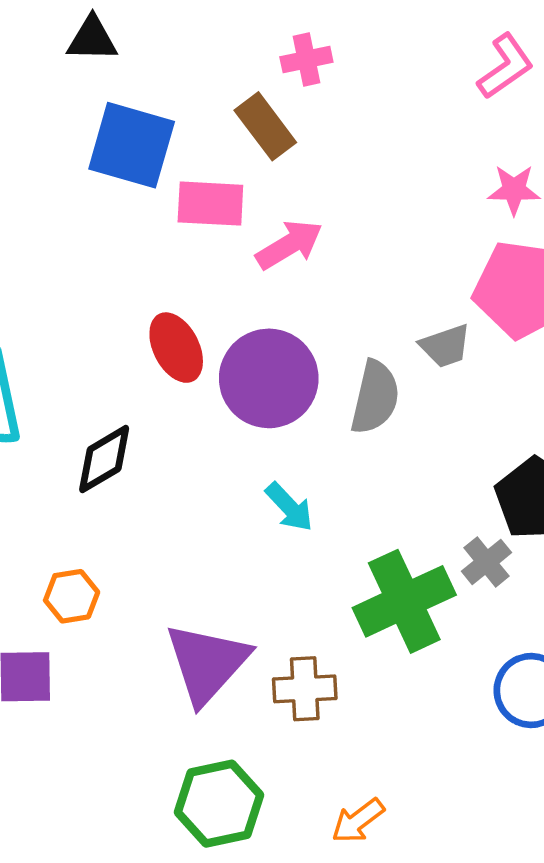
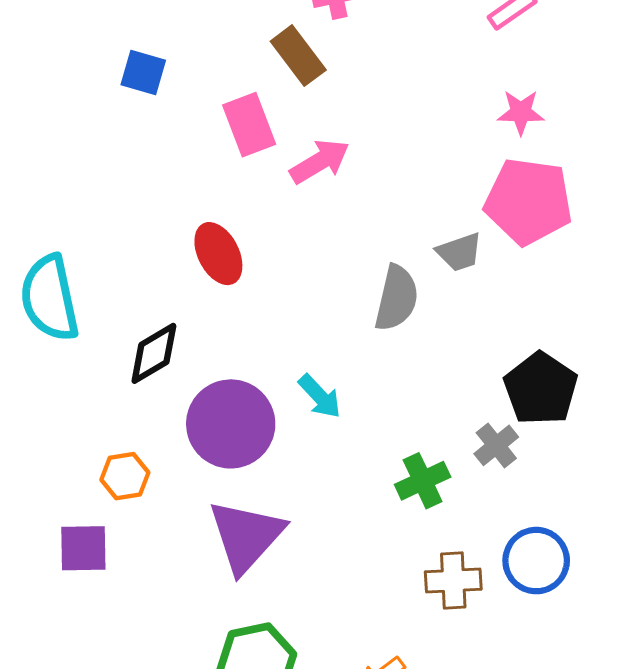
blue square: (132, 145) -> (143, 72), moved, size x0.6
pink rectangle: (210, 204) -> (249, 125), turned 66
purple circle: (269, 378) -> (231, 424), moved
green cross: (404, 601) -> (423, 481), size x0.6
brown cross: (305, 689) -> (453, 580), moved

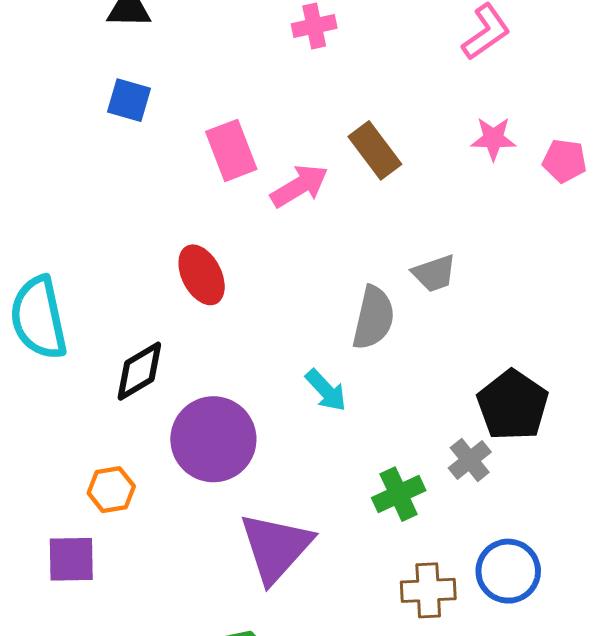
brown rectangle: (298, 56) -> (375, 150), moved
pink pentagon: (528, 201) -> (564, 161), moved, size x0.5
cyan arrow: (320, 396) -> (326, 390), moved
purple triangle: (246, 536) -> (276, 547), moved

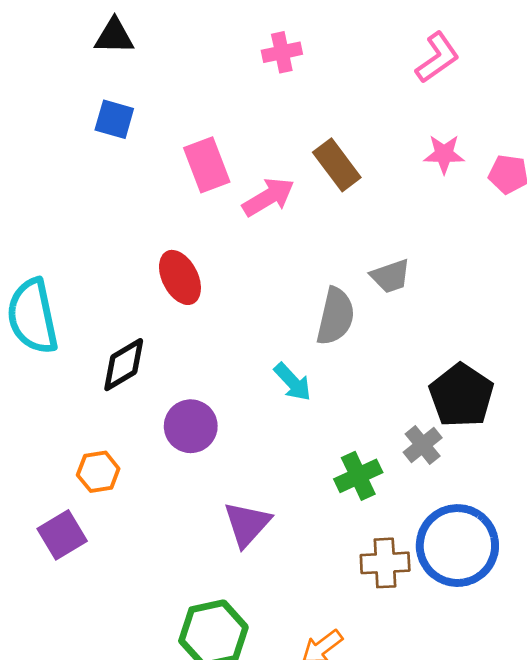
purple circle: (213, 439) -> (191, 426), size x0.7
purple triangle: (276, 547) -> (247, 524), size x0.7
purple square: (71, 559) -> (62, 535), turned -30
blue circle: (508, 571) -> (457, 546), size x1.4

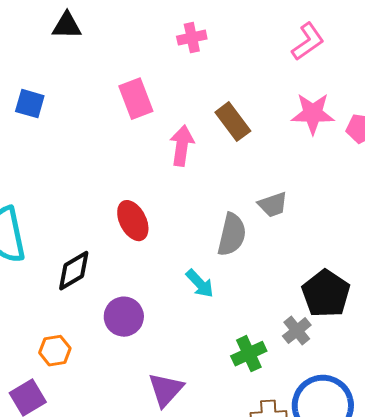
blue square: (114, 119) -> (30, 104), moved
pink star: (444, 154) -> (313, 114), size x1.4
pink rectangle: (207, 165) -> (136, 99), moved
pink arrow: (268, 197) -> (182, 146), turned -51
red ellipse: (180, 277) -> (133, 221), moved

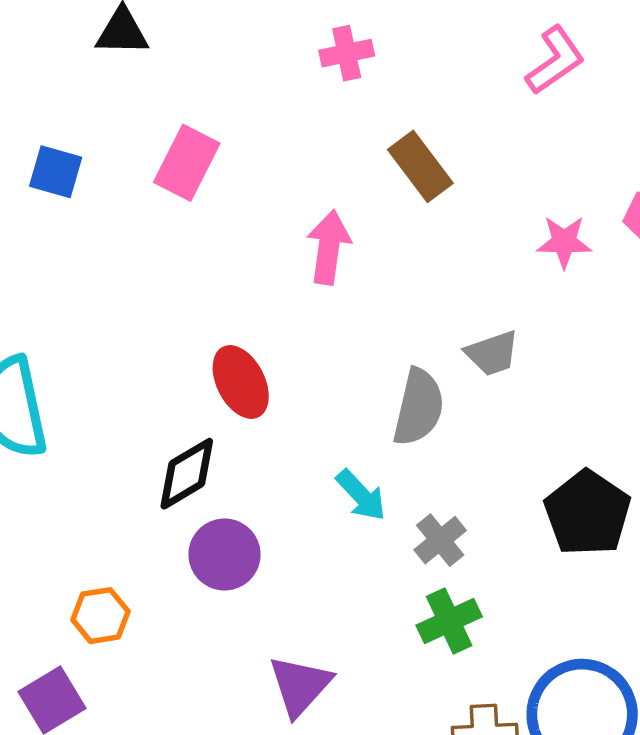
pink rectangle: (136, 99) -> (187, 163), moved, turned 48
pink star: (313, 114) -> (564, 242), moved, size x0.7
brown rectangle: (233, 122) -> (420, 166), moved
black diamond: (74, 271) -> (187, 474), moved
gray cross: (297, 331) -> (440, 540), moved

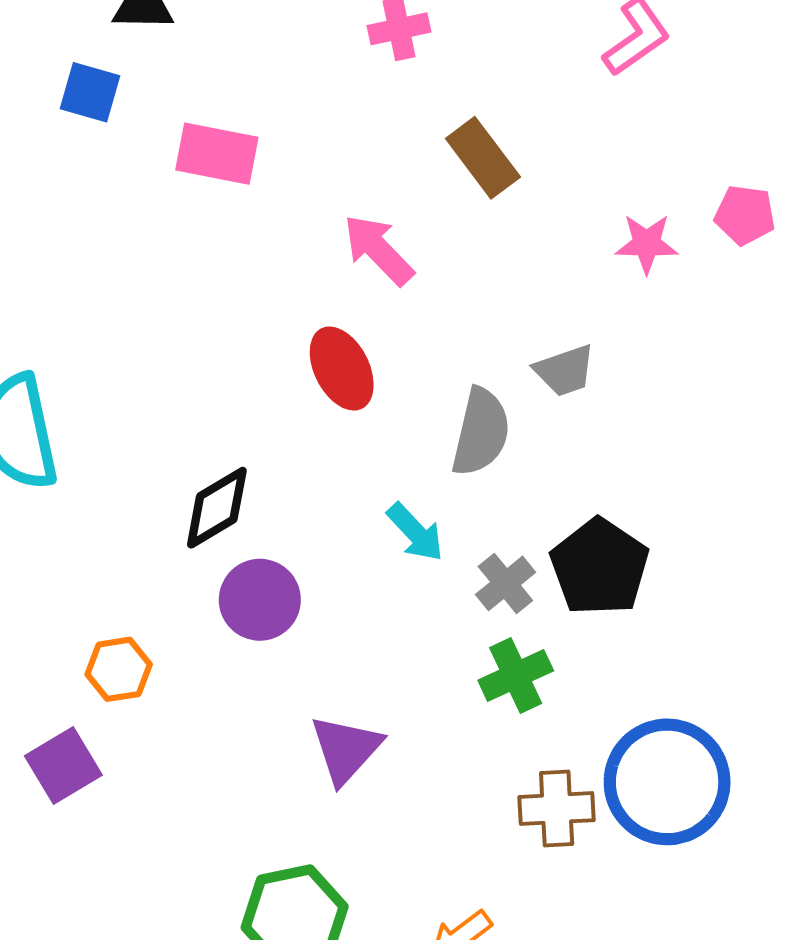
pink rectangle: (187, 163) -> (217, 154), turned 74
blue square: (56, 172) -> (90, 92), moved
pink arrow: (329, 247) -> (379, 250), turned -52
red ellipse: (241, 382) -> (342, 369), moved
black pentagon: (587, 513) -> (600, 567), moved

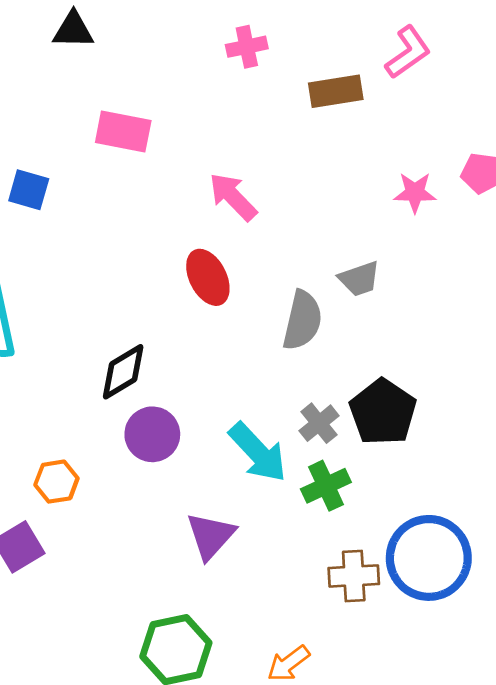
blue square: (90, 92) -> (29, 190), moved
brown rectangle: (483, 158) -> (336, 91), moved, turned -62
cyan arrow: (415, 532) -> (258, 452), moved, size x1.5

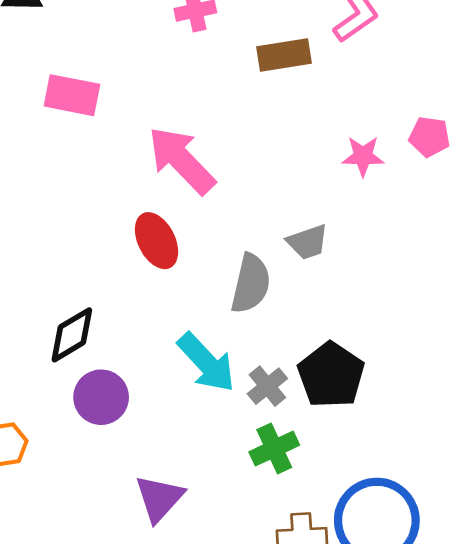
pink arrow: (233, 197) -> (181, 160), size x1.4
cyan arrow: (258, 452) -> (206, 363), moved

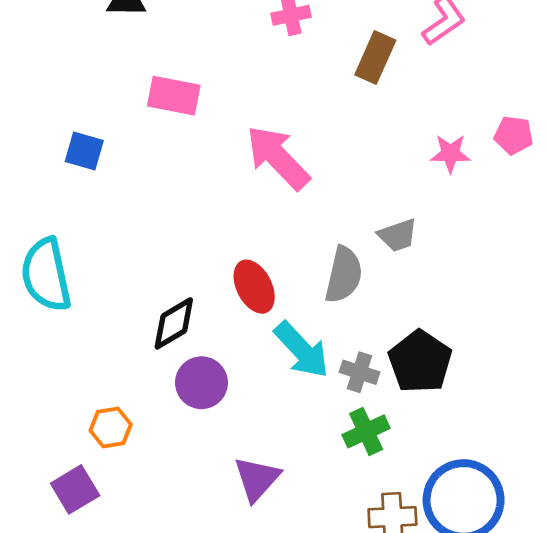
brown rectangle: (284, 55) -> (375, 57), turned -57
red ellipse: (157, 241) -> (254, 287), moved
gray cross: (267, 386) -> (360, 372), turned -33

